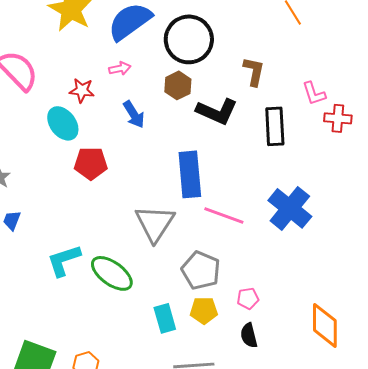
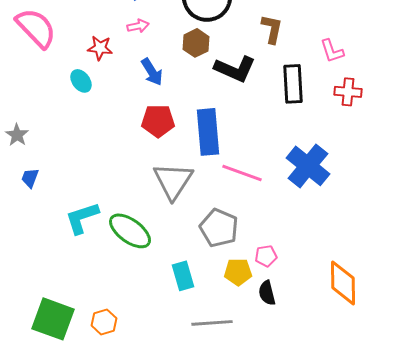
red cross: (338, 118) -> (348, 92), moved
cyan ellipse: (63, 123) -> (81, 81), size x0.7
red pentagon: (91, 163) -> (158, 121), moved
yellow pentagon: (204, 310) -> (238, 272), moved

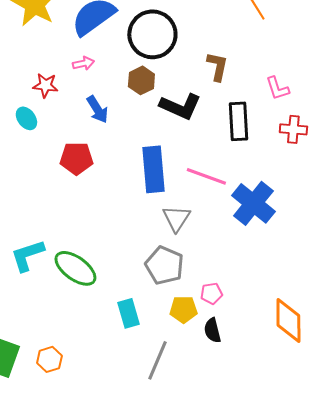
red pentagon: (158, 121) -> (76, 158), moved
pink line: (242, 173) -> (206, 176), moved
gray triangle: (173, 181) -> (176, 218), moved, size x0.7
gray line: (212, 323) -> (157, 360), turned -63

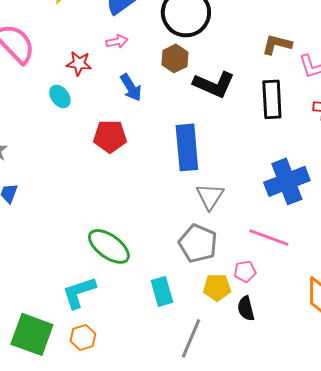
brown L-shape: (217, 66) -> (277, 44), moved, turned -88
pink line: (206, 176) -> (269, 237), moved
blue cross: (253, 203) -> (287, 181), turned 30
cyan L-shape: (27, 255) -> (79, 292), moved

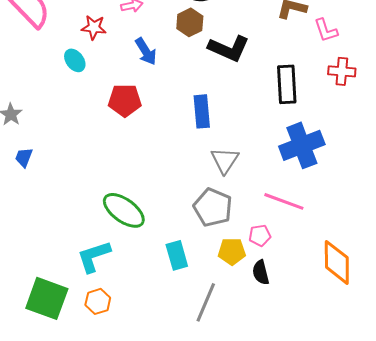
black rectangle: (272, 99) -> (287, 84), moved
blue rectangle: (187, 147) -> (202, 111), size x0.7

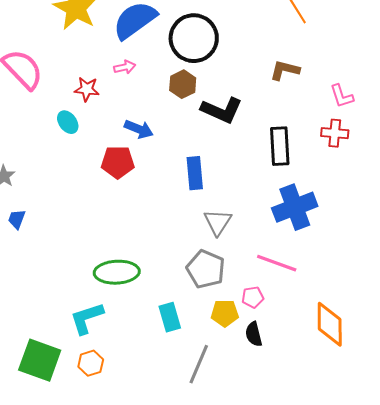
pink L-shape: (326, 30) -> (342, 96), moved
blue arrow: (146, 51) -> (139, 129), moved, turned -36
green ellipse: (124, 210) -> (117, 272), turned -39

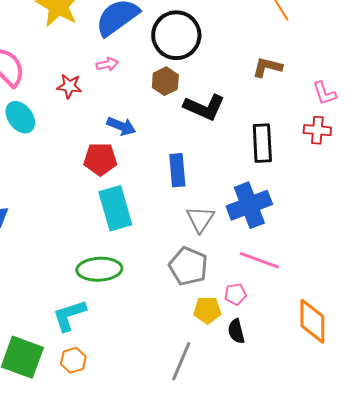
cyan ellipse: (68, 122) -> (20, 117), moved, size x1.4
blue cross: (295, 207) -> (249, 205), moved
cyan rectangle: (170, 317) -> (115, 208), moved, size x1.5

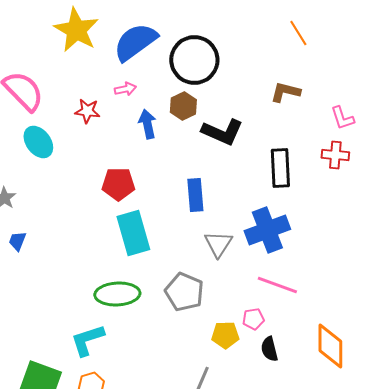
blue arrow: (121, 126) -> (147, 124), moved, turned -124
gray pentagon: (188, 266) -> (184, 292), moved
black semicircle: (236, 331) -> (269, 349), moved

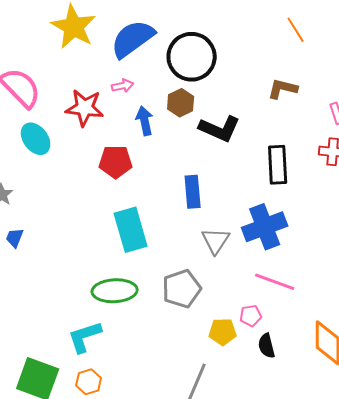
red star: (87, 111) -> (85, 108), size x1.5
red pentagon: (118, 184) -> (116, 162), moved
gray pentagon: (184, 292) -> (182, 289), turned 30

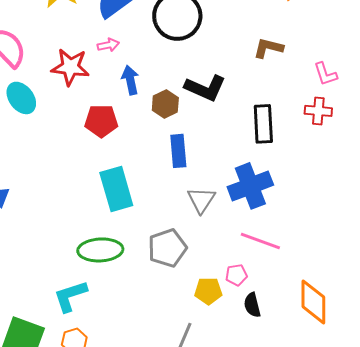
brown hexagon: (181, 103) -> (165, 104), moved

